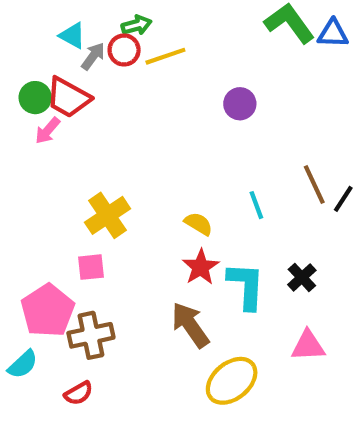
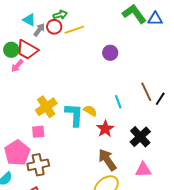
red star: (201, 267) -> (105, 129), moved
black cross: (302, 277) -> (140, 137), size x1.5
cyan L-shape: (246, 286) -> (74, 115), moved
brown arrow: (190, 325) -> (107, 160), moved

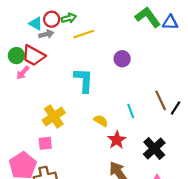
red circle: (54, 27) -> (52, 19), moved
gray arrow: (39, 30) -> (46, 34), turned 40
cyan L-shape: (74, 115) -> (84, 80), moved

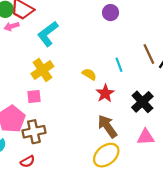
pink arrow: (23, 73) -> (12, 26), turned 32
cyan L-shape: (84, 80) -> (48, 34), moved, turned -130

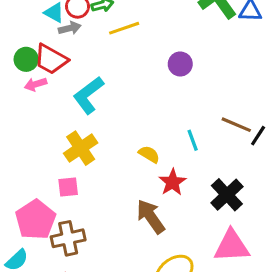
brown line: (149, 54) -> (236, 125), turned -42
brown arrow: (107, 126) -> (151, 217), moved
pink triangle: (146, 137) -> (232, 246), size x1.4

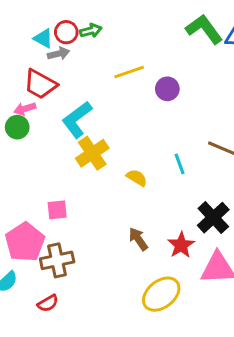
yellow line: (124, 28) -> (129, 72), moved
green circle: (26, 59) -> (17, 127), moved
yellow cross: (81, 148) -> (92, 153), moved
red star: (172, 182) -> (181, 245), moved
brown arrow: (151, 217) -> (138, 239), size x0.7

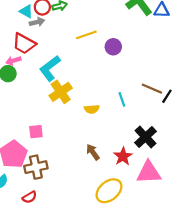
yellow semicircle: (137, 178) -> (92, 109), turned 144

